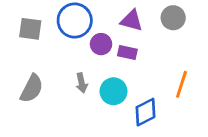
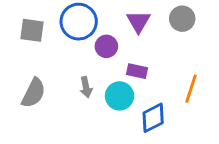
purple triangle: (132, 21) -> (138, 22), turned 45
purple rectangle: (127, 52) -> (137, 71), moved

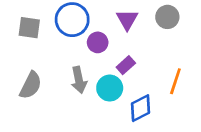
purple rectangle: (137, 71) -> (126, 65), turned -54
gray arrow: (86, 87) -> (79, 80), size x1.4

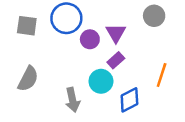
purple triangle: (127, 20) -> (116, 33), moved
gray arrow: (79, 80) -> (73, 100), moved

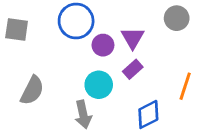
gray square: (27, 26) -> (17, 30), moved
cyan circle: (101, 81) -> (99, 85), moved

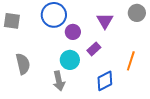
gray circle: (177, 18) -> (137, 13), moved
purple triangle: (133, 38) -> (105, 21), moved
gray semicircle: (32, 90) -> (23, 64), turned -40

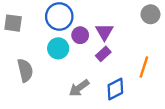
purple triangle: (105, 21) -> (104, 32), moved
cyan circle: (70, 60) -> (58, 48), moved
gray arrow: (59, 81) -> (79, 88), moved, turned 66

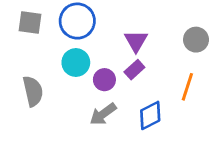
gray circle: (150, 14) -> (196, 40), moved
gray square: (13, 23) -> (30, 22), moved
purple circle: (80, 35) -> (104, 80), moved

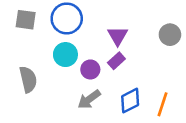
orange line: (187, 87) -> (162, 104), moved

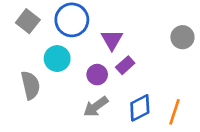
gray square: (26, 20) -> (28, 21), turned 30
purple triangle: (118, 36) -> (112, 40), moved
cyan circle: (65, 55) -> (57, 59), moved

